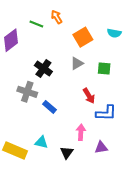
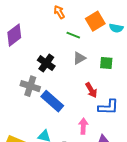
green line: (36, 24) -> (73, 35), moved
orange square: (83, 37) -> (95, 21), moved
blue rectangle: (49, 107) -> (52, 101), size x1.6

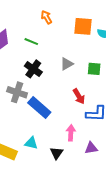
orange square: (95, 21) -> (83, 26), turned 36
green line: (73, 35) -> (31, 42), moved

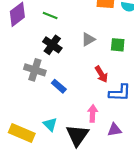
blue rectangle: (39, 107) -> (59, 86), size x0.6
cyan triangle: (31, 143) -> (50, 124), turned 32
black triangle: (57, 153) -> (77, 135), size x1.6

